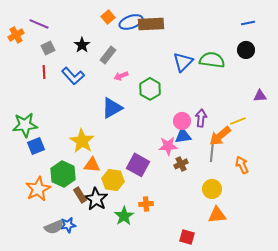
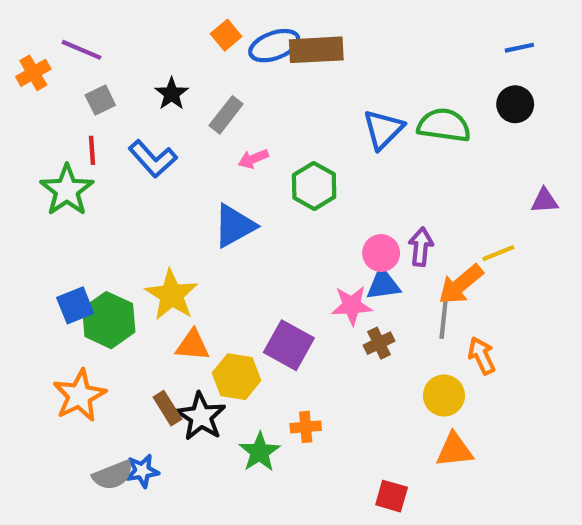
green star: (25, 125) -> (67, 190), moved, turned -30
orange arrow: (242, 165) -> (482, 356), moved
green hexagon: (63, 174) -> (109, 320), moved

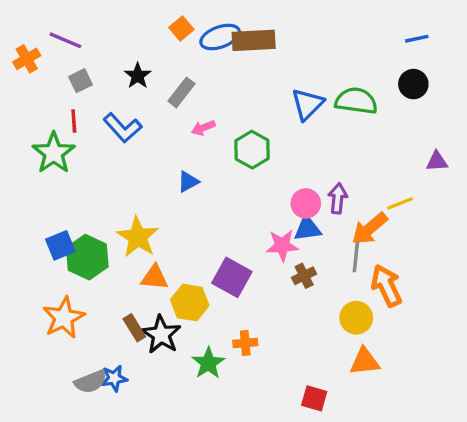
blue triangle: (234, 226) -> (188, 182), size x0.6
orange arrow: (482, 356) -> (386, 286), size x1.4

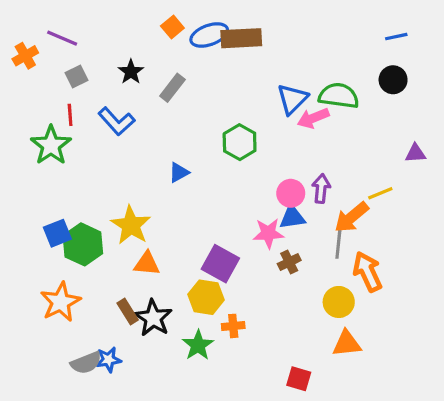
pink arrow: (203, 128) -> (313, 118), moved, size x1.4
yellow hexagon: (190, 303) -> (206, 297), moved

